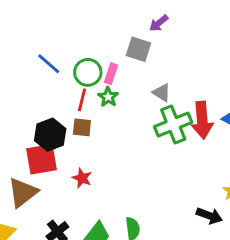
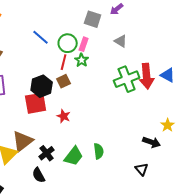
gray square: (138, 49) -> (93, 19), moved
gray triangle: (162, 93) -> (121, 41), moved
brown square: (82, 127) -> (64, 81), turned -32
brown triangle: (23, 193) -> (23, 141), moved

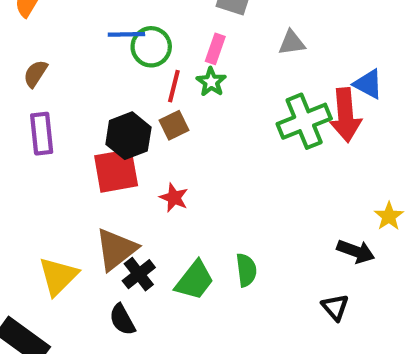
blue line: (41, 37) -> (126, 34), turned -42
gray triangle: (121, 41) -> (292, 43), turned -40
green circle: (68, 43) -> (151, 47), moved
blue triangle: (168, 75) -> (368, 84), moved
brown triangle: (23, 141) -> (116, 249), moved

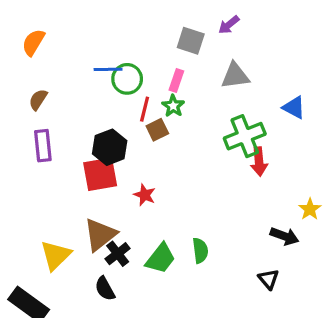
gray triangle: (292, 43) -> (235, 76), size x1.4
red arrow: (345, 115) -> (259, 162), moved, size x0.7
brown square: (174, 125) -> (157, 130), moved

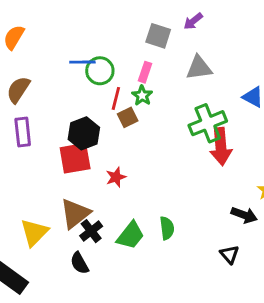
brown semicircle: (38, 100) -> (18, 90), size x1.4
red arrow: (259, 162) -> (221, 147), size x1.4
red star: (145, 195) -> (116, 177), turned 30

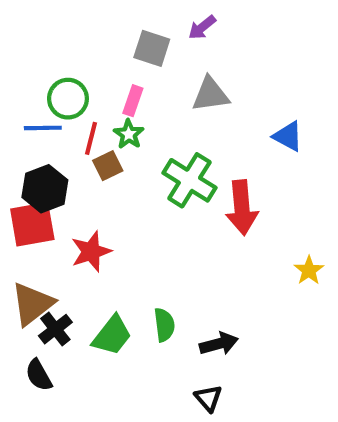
blue line: (82, 62) -> (43, 128), moved
green cross: (208, 123) -> (189, 180), moved, turned -36
red star: (116, 177) -> (91, 252), size x1.4
black arrow: (244, 215) -> (219, 344), moved, turned -35
black triangle: (230, 254) -> (208, 398), moved

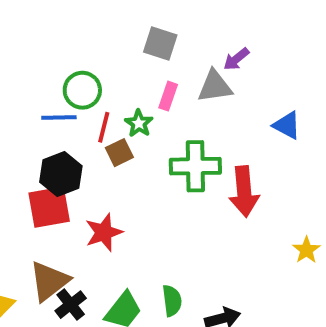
purple arrow: (202, 27) -> (236, 59), moved
pink rectangle: (133, 101) -> (168, 96), moved
green cross: (189, 180) -> (195, 166), turned -33

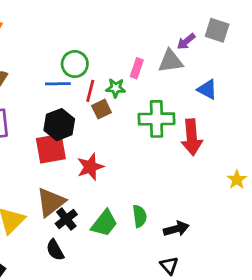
gray square: (160, 43) -> (217, 30), moved
green star: (139, 123) -> (116, 88), turned -30
blue triangle: (287, 125) -> (207, 89), moved

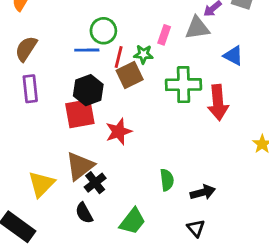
brown square: (102, 109) -> (130, 75), size x1.4
green trapezoid: (104, 223) -> (132, 221), moved

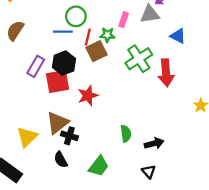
green cross: (183, 85) -> (139, 59), turned -32
purple rectangle: (30, 89) -> (36, 66), moved, turned 36
black cross: (95, 183) -> (69, 136), turned -35

